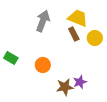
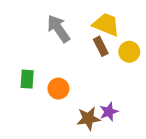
gray arrow: (43, 21) -> (58, 29), turned -55
green rectangle: (11, 58) -> (27, 79), moved, turned 64

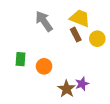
brown star: (88, 119) -> (67, 89), turned -30

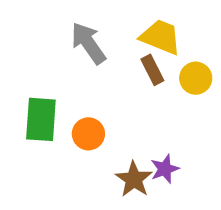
green rectangle: (20, 59) -> (41, 119), size x1.5

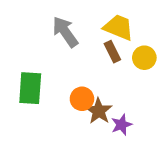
orange circle: (88, 134) -> (82, 99), moved
brown star: (134, 179) -> (99, 111), moved

